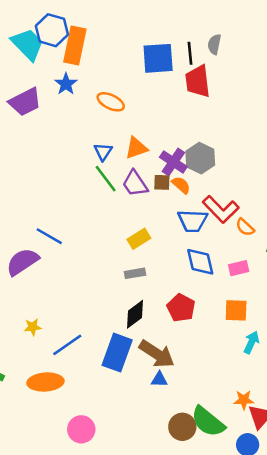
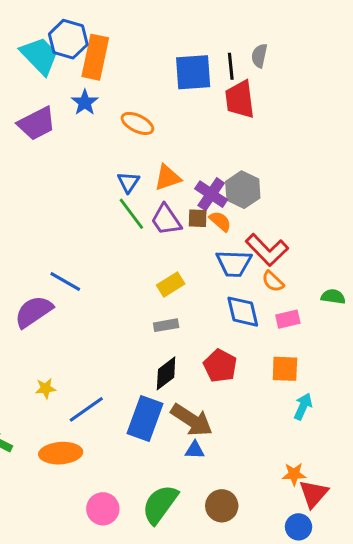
orange semicircle: (245, 227) -> (273, 281), moved
green semicircle: (208, 422) -> (160, 504), moved, turned 87

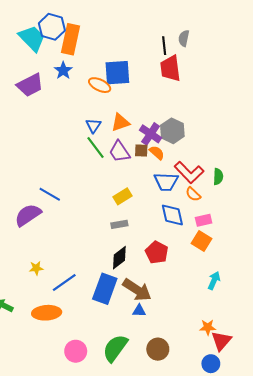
blue square: (193, 72) -> (117, 73), moved
green semicircle: (333, 297) -> (218, 177), moved, turned 84
orange square: (285, 369) -> (201, 241), moved, turned 30

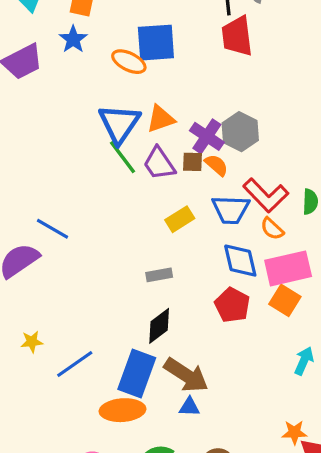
blue triangle: (93, 126) -> (119, 124), size x1.8
yellow rectangle: (122, 196) -> (180, 219), moved
pink rectangle: (204, 220) -> (288, 268), size x1.8
red pentagon: (157, 252) -> (232, 305), moved
orange ellipse: (47, 313) -> (122, 410), moved

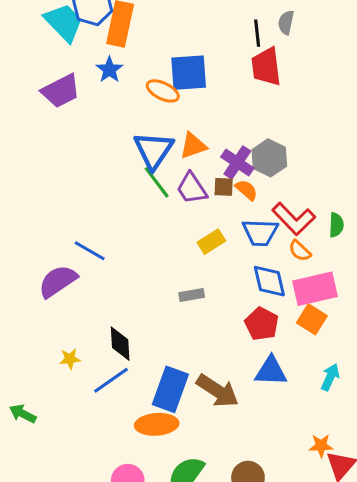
black diamond: (159, 326) -> (120, 344), moved, turned -56
blue triangle: (189, 407) -> (271, 371), moved, size x1.6

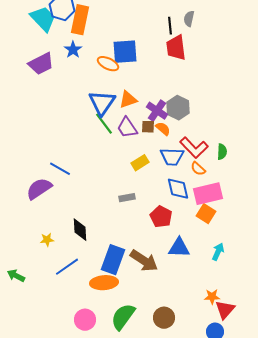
red pentagon: (262, 324) -> (161, 217), moved
blue line: (111, 380) -> (67, 267), moved

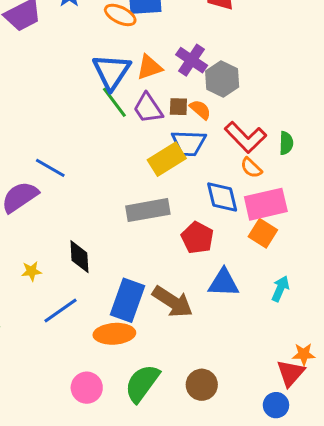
purple cross: (157, 111) -> (192, 60), moved
blue trapezoid: (172, 157) -> (189, 143), moved
yellow rectangle: (140, 163) -> (167, 159), size x1.4
gray rectangle: (127, 198) -> (148, 210), size x1.8
orange star: (212, 297) -> (304, 354), moved

